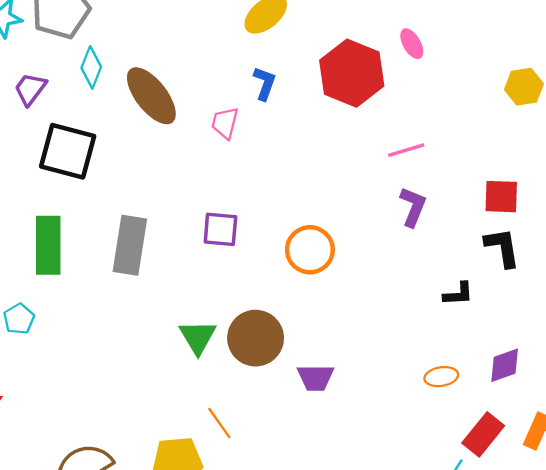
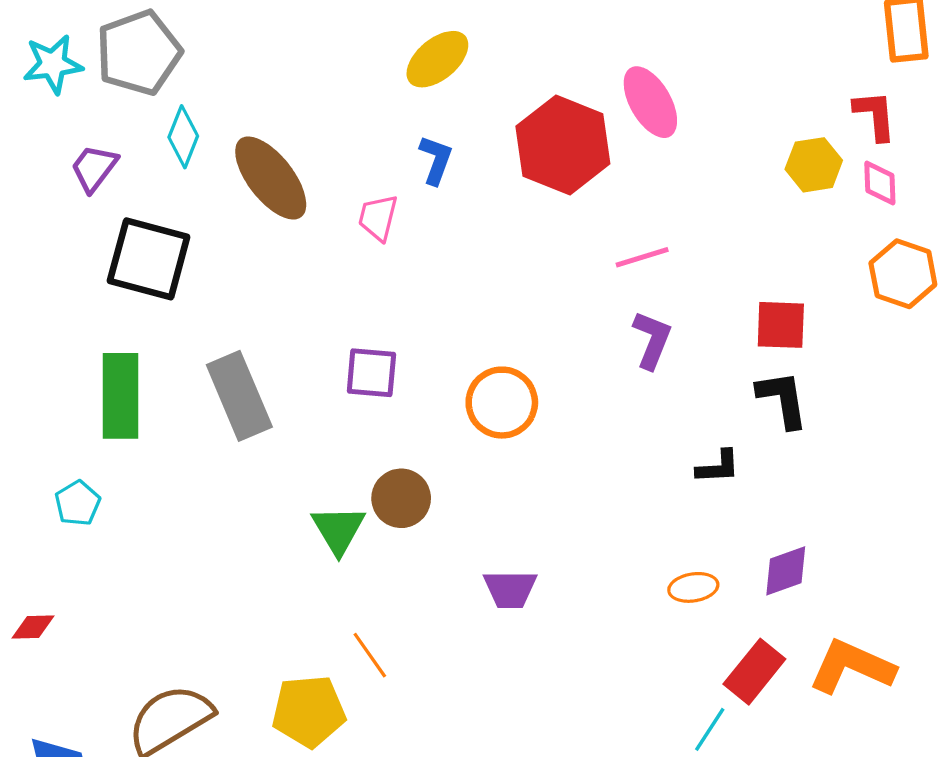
pink ellipse: (412, 44) -> (650, 102), size x1.6
gray rectangle: (130, 245) -> (239, 396), turned -32
brown circle: (256, 338) -> (401, 498), moved, size x0.7

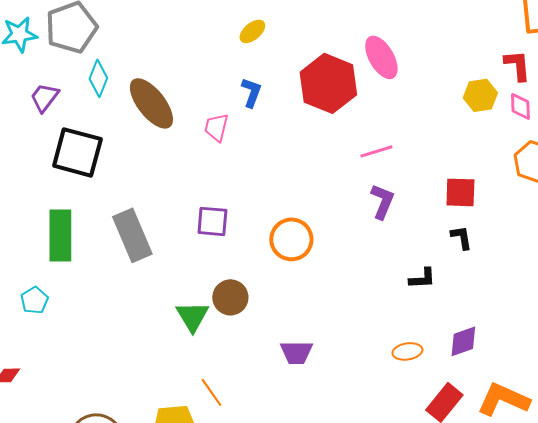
yellow ellipse: (437, 59) -> (252, 31), size x0.7
black L-shape: (782, 399) -> (461, 237), size x0.7

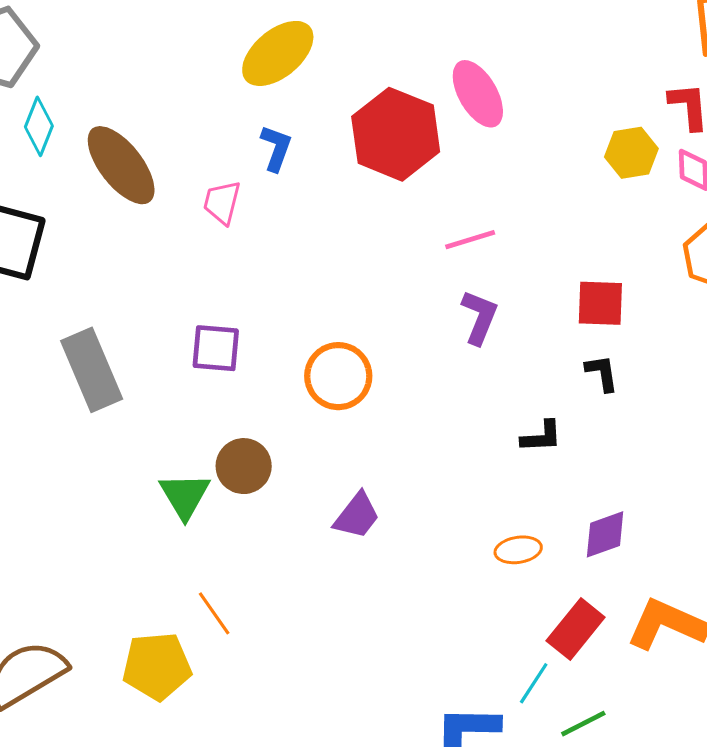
yellow ellipse: (252, 31) -> (278, 53), size x1.8
purple trapezoid: (296, 352) -> (357, 516), moved, turned -52

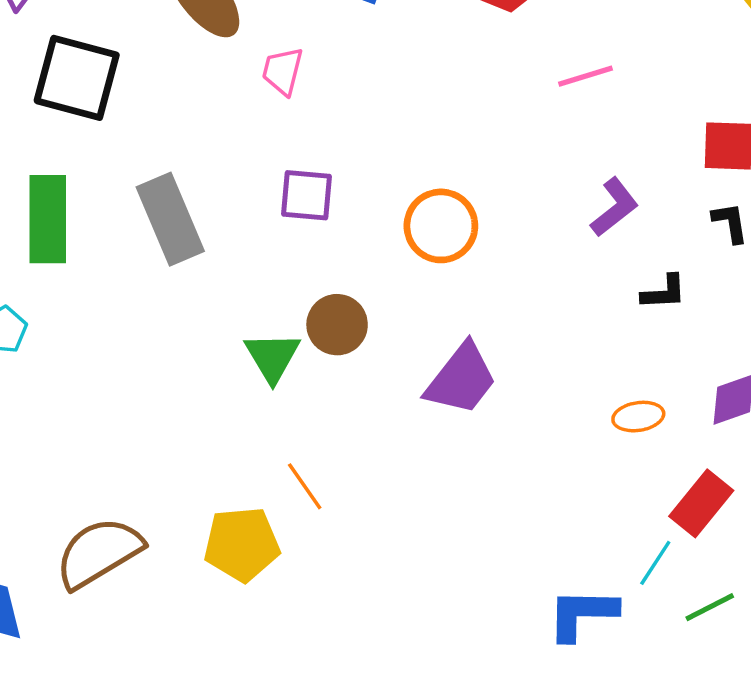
pink trapezoid: (222, 202) -> (283, 71), moved
purple L-shape: (479, 317) -> (614, 207), moved, turned 30
purple trapezoid: (357, 516) -> (461, 379), size x1.4

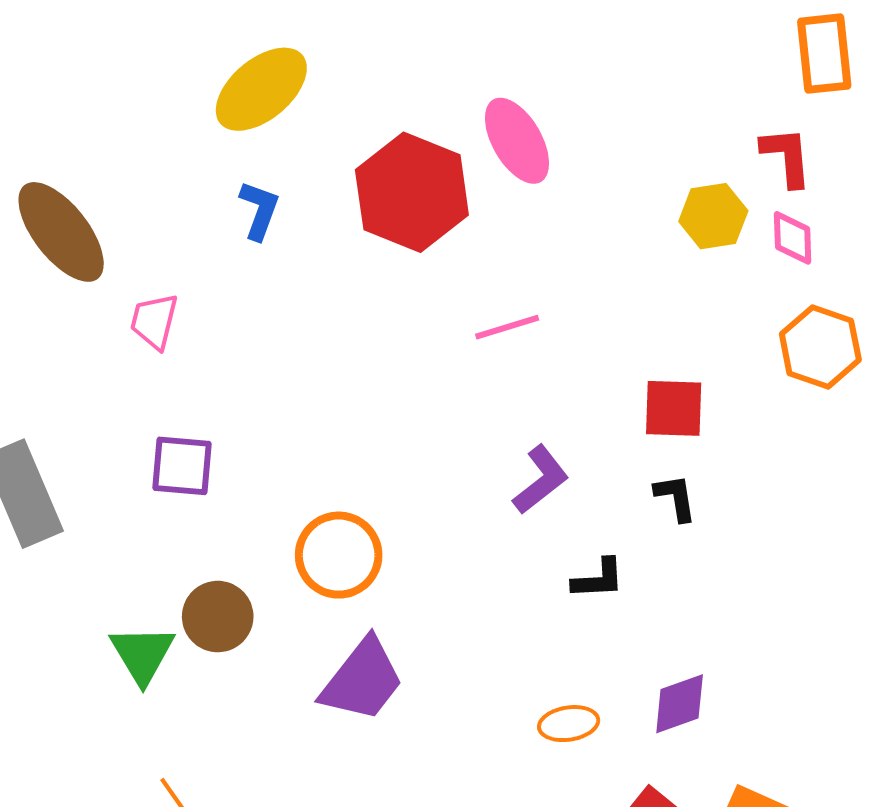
orange circle: (441, 226) -> (339, 555), moved

